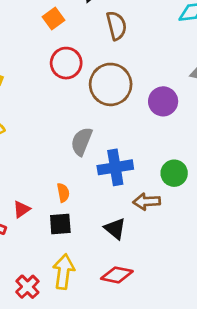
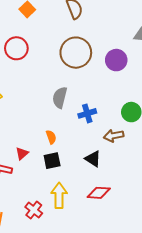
red circle: (66, 63) -> (16, 48), moved
blue cross: (115, 167) -> (87, 113), size x0.7

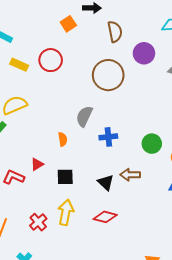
purple circle: (116, 60) -> (144, 53), moved
brown arrow: (114, 136) -> (130, 175), moved
orange semicircle: (51, 137) -> (63, 139), moved

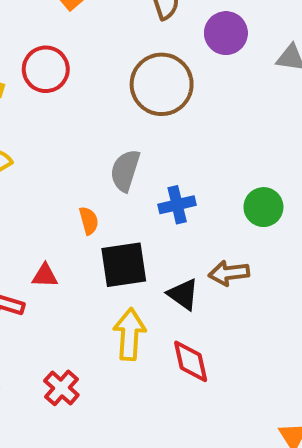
red triangle: (37, 164) -> (45, 276), turned 40
black square: (65, 177) -> (124, 265), moved, size x1.4
yellow arrow: (66, 212) -> (130, 334), moved
red diamond: (105, 217) -> (191, 361), turned 70

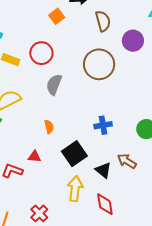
gray semicircle: (125, 171) -> (54, 85), moved
orange semicircle: (89, 221) -> (49, 127), moved
black square: (124, 265) -> (74, 154), turned -30
brown arrow: (229, 273) -> (127, 161), turned 36

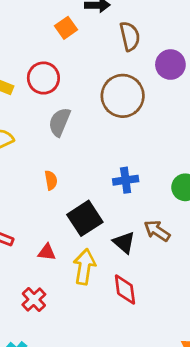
red triangle: (34, 157) -> (47, 252), moved

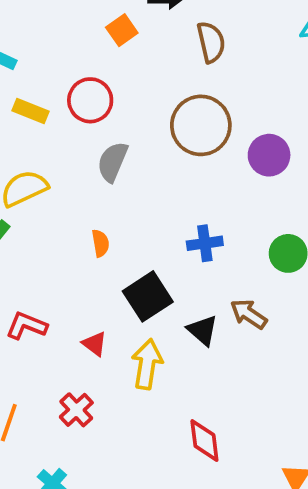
purple circle: (170, 65) -> (269, 155), moved
red triangle: (47, 252) -> (94, 344), turned 30
red diamond: (125, 289) -> (204, 440), moved

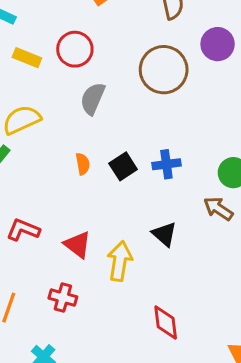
purple circle: (269, 155) -> (218, 44), moved
black square: (148, 296) -> (123, 166), moved, size x0.7
brown arrow: (249, 314) -> (218, 209), moved
red triangle: (94, 344) -> (78, 245), size x1.4
red cross: (76, 410) -> (63, 298), turned -32

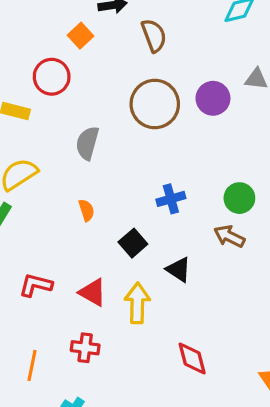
purple circle: (218, 44) -> (213, 98), moved
red circle: (75, 49) -> (52, 77), moved
black square: (123, 166) -> (133, 243), moved

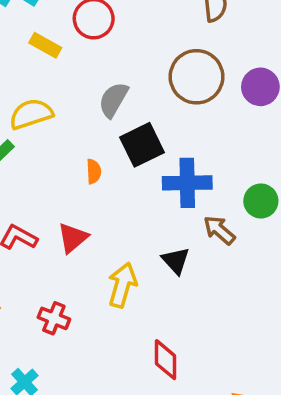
blue cross: (171, 199) -> (187, 183), size x1.5
brown arrow: (229, 236) -> (219, 230), moved
black square: (133, 243) -> (142, 145), moved, size x1.4
red triangle: (93, 292) -> (73, 238), moved, turned 36

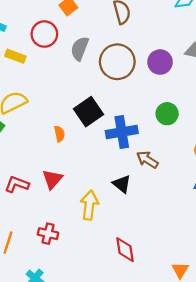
gray semicircle: (113, 100) -> (80, 49), moved
green circle: (261, 201) -> (167, 114), moved

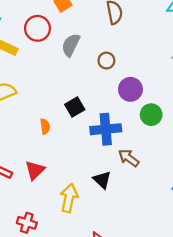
brown circle: (117, 62) -> (106, 61), size x0.5
purple circle: (160, 62) -> (130, 89), moved
black square: (88, 112) -> (75, 107), size x0.7

